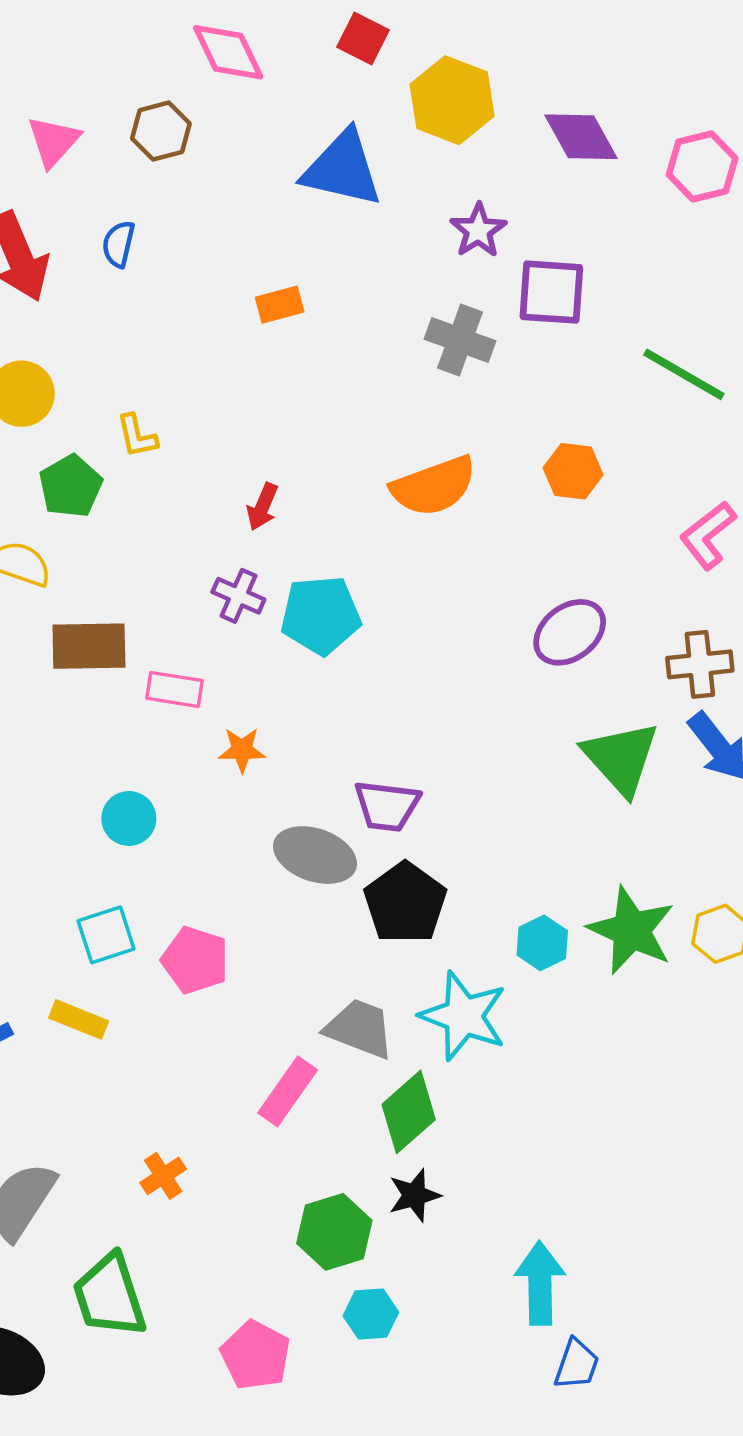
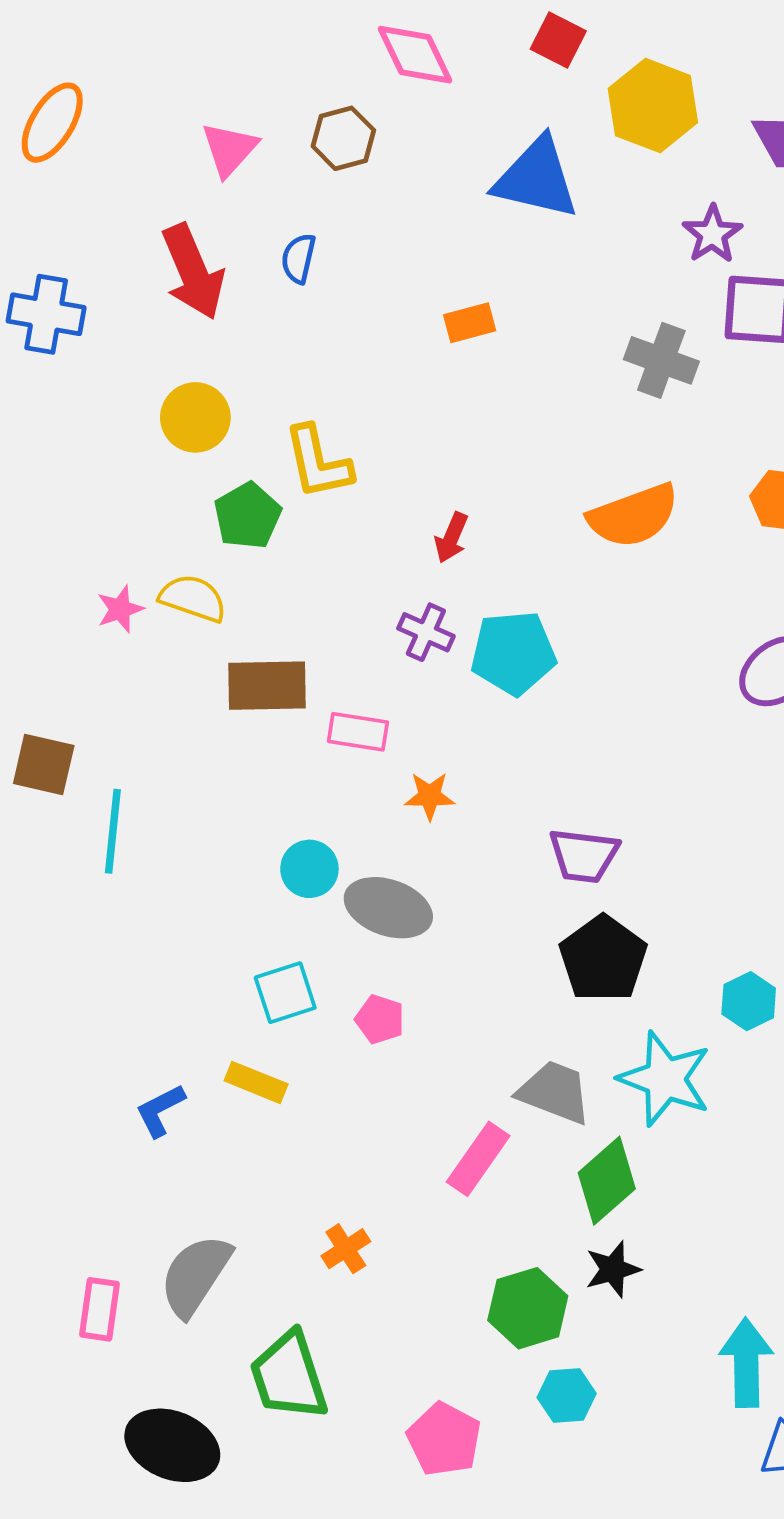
purple star: (478, 230) -> (712, 234), moved
yellow L-shape: (137, 436) -> (318, 462), size x1.6
gray ellipse: (315, 855) -> (388, 908), moved
pink pentagon: (195, 960) -> (380, 1019), size x0.7

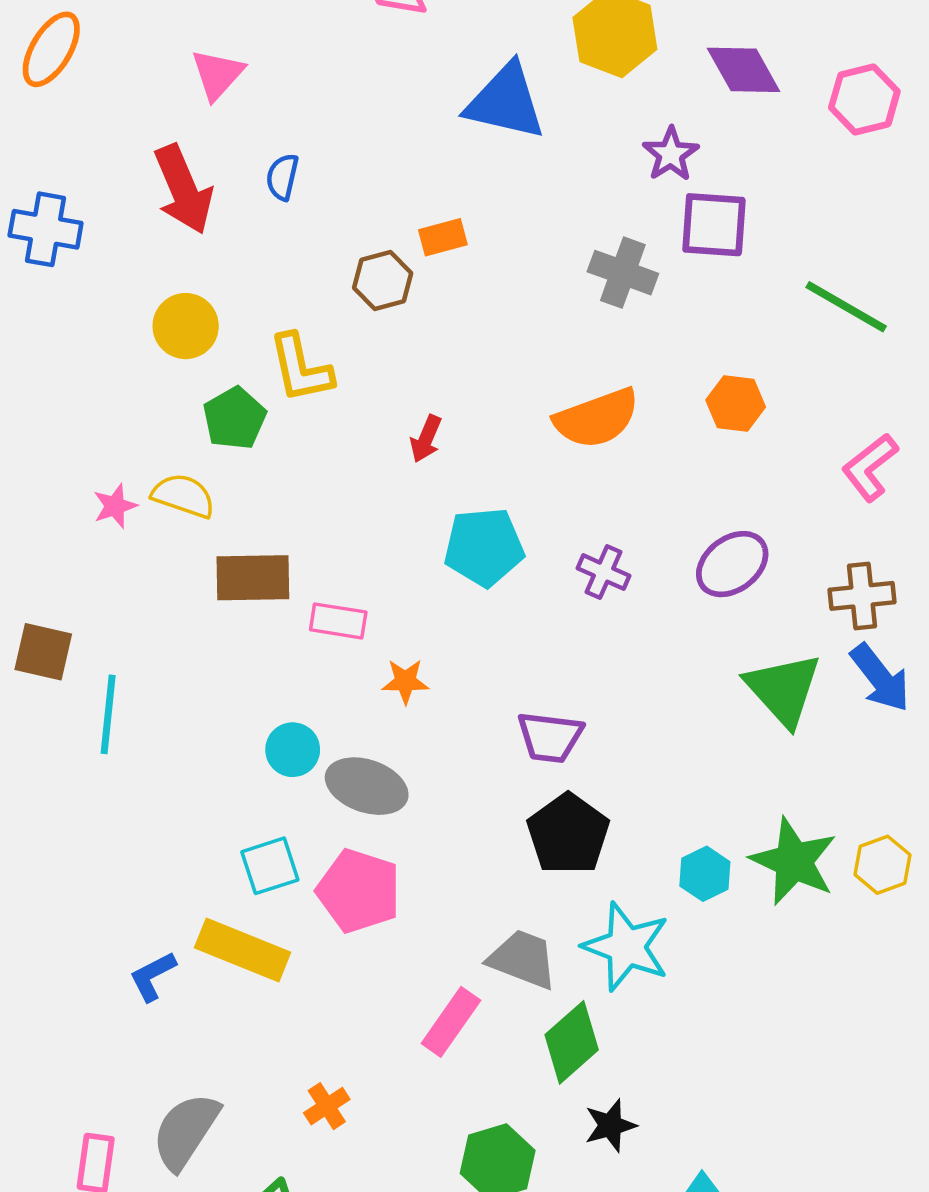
brown hexagon: (343, 138) -> (383, 281), moved
purple cross: (426, 632) -> (604, 572), moved
pink pentagon: (380, 1019) -> (359, 891), size x1.8
yellow rectangle: (256, 1082) -> (243, 950), size x1.6
black star: (613, 1269) -> (610, 1125), moved

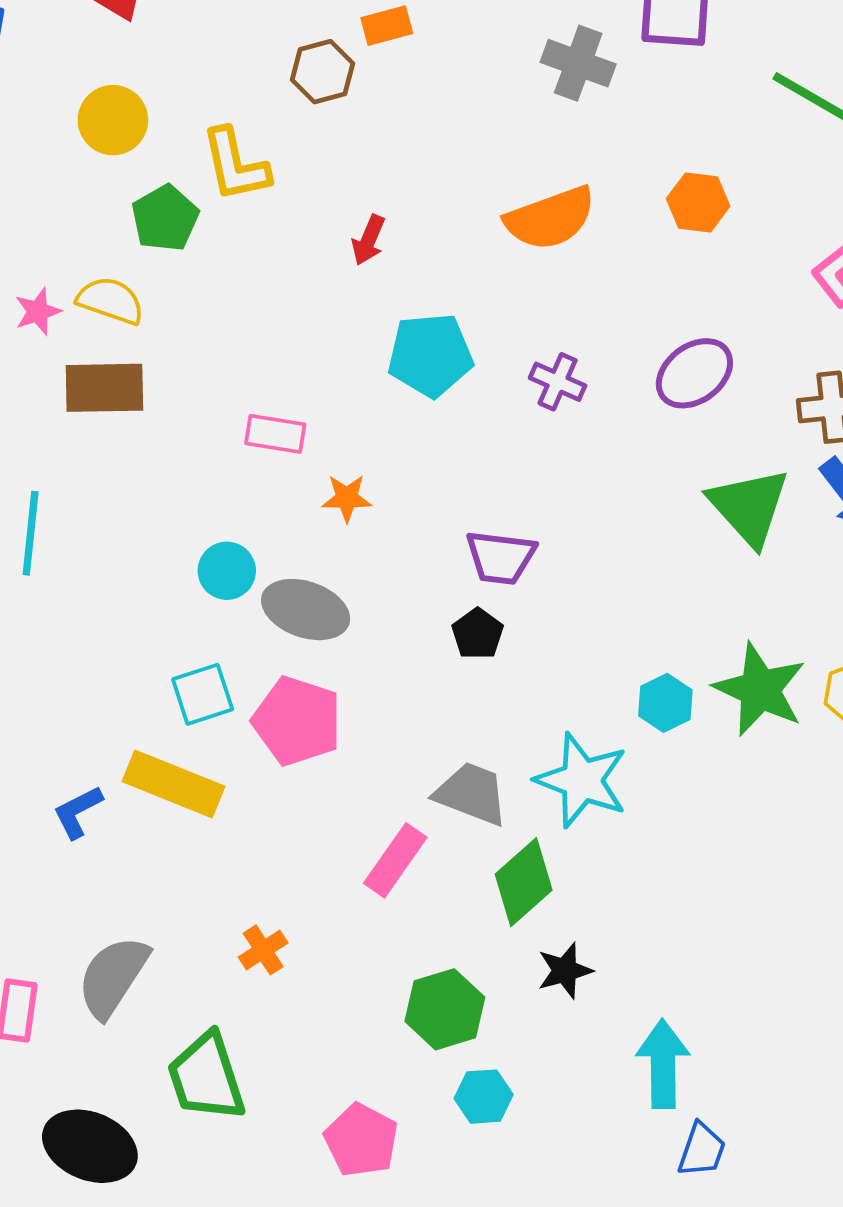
brown rectangle: (253, 578) -> (104, 388), moved
black pentagon: (568, 834) -> (478, 634), moved, size x0.6

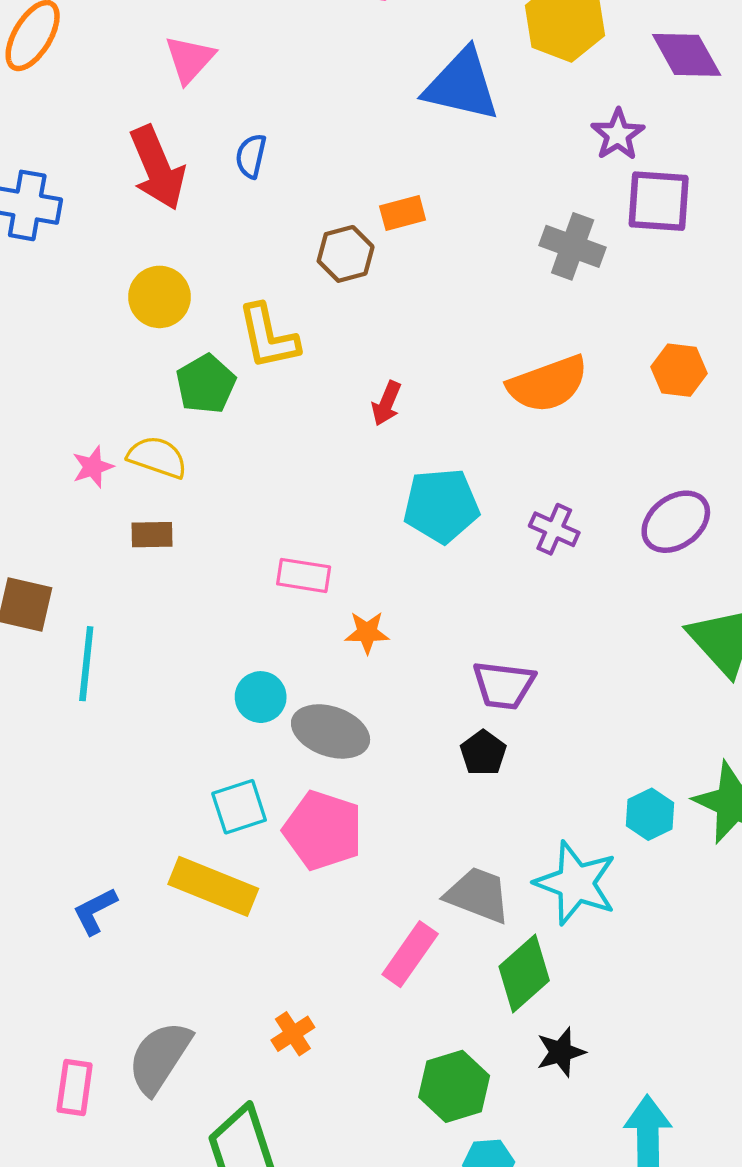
brown rectangle: (104, 388) -> (152, 535), size x0.6
blue L-shape: (78, 812) -> (95, 911), moved

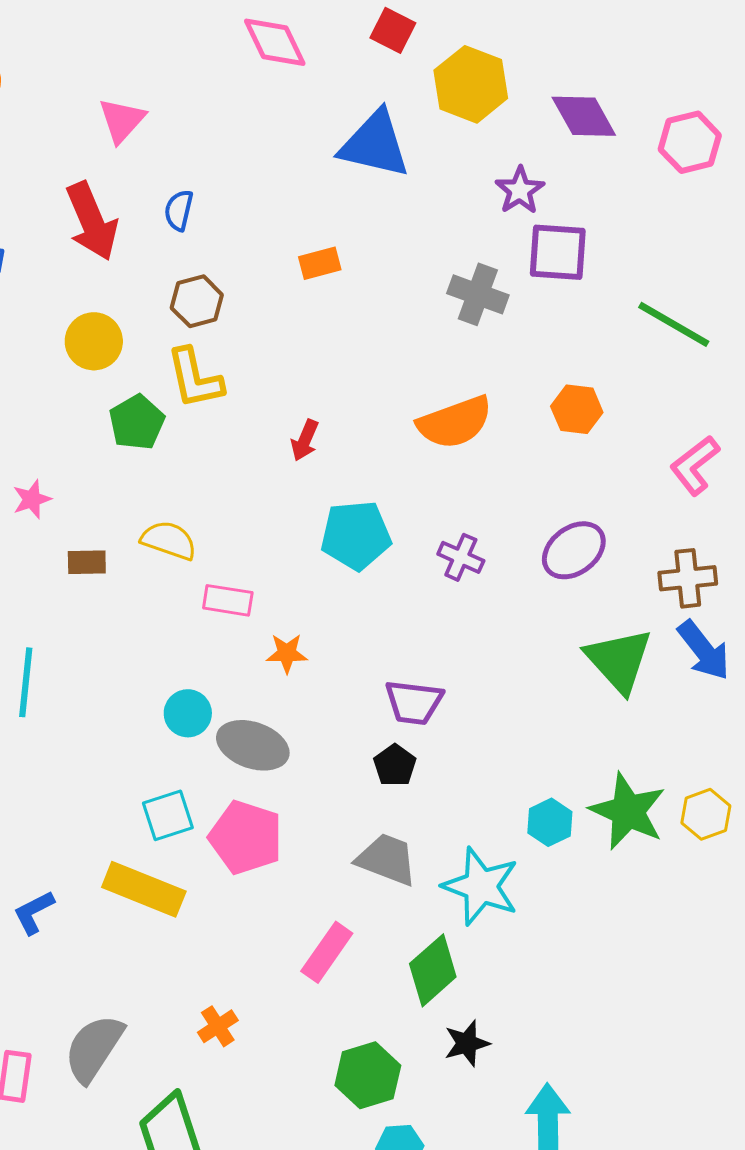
brown hexagon: (346, 254) -> (197, 301), moved
yellow semicircle: (157, 457) -> (169, 540), moved
gray trapezoid: (478, 895) -> (387, 859), moved

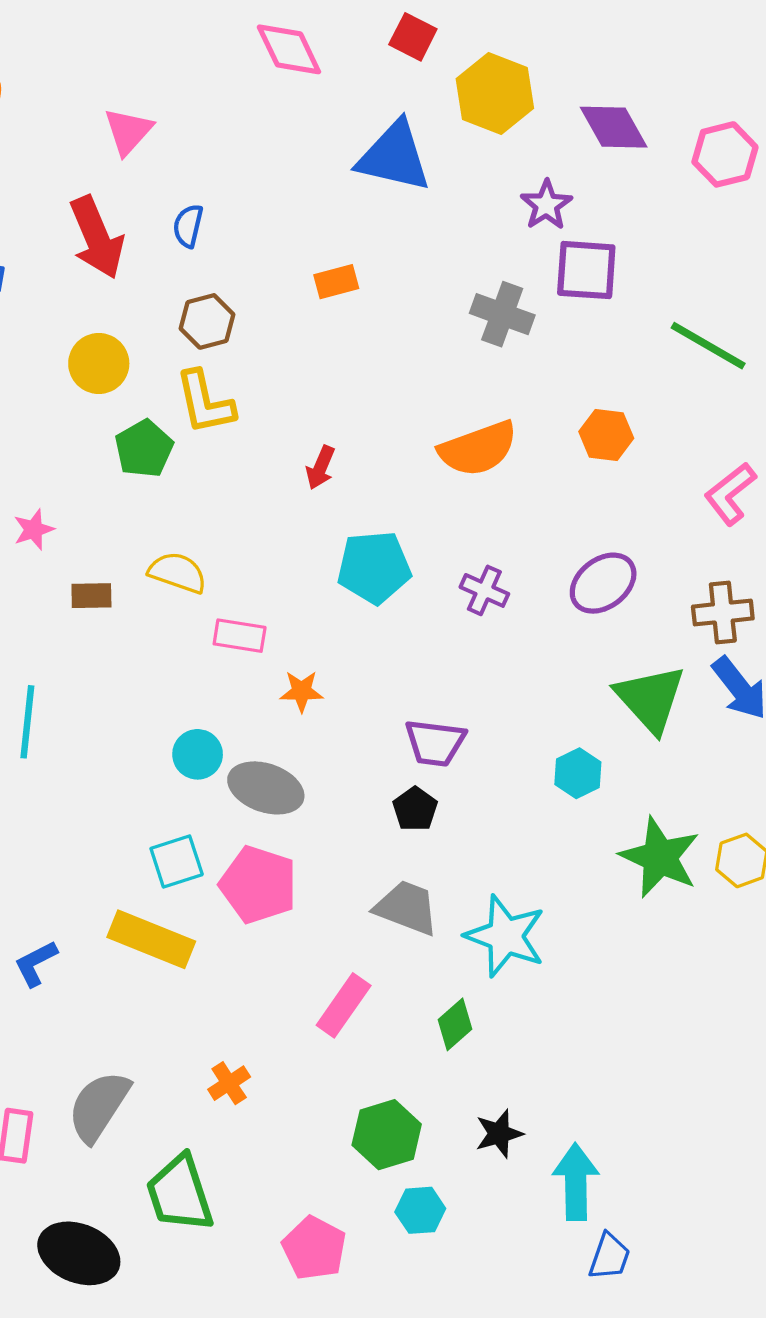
cyan hexagon: (550, 822) -> (578, 773), moved
green diamond: (433, 970) -> (455, 1024), size x0.7
black star: (467, 1043) -> (499, 1134), moved

